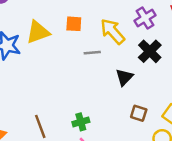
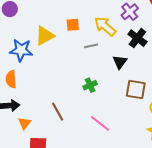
brown square: (139, 113) -> (136, 90), size x1.5
green cross: (81, 122) -> (90, 85), moved

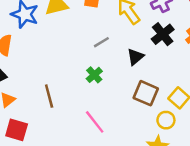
gray line: (91, 46) -> (101, 42), moved, turned -32
green cross: (90, 85) -> (94, 75), turned -32

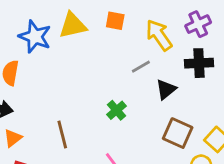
black cross: (163, 34) -> (199, 63), turned 35
gray line: (101, 42) -> (141, 67), moved

